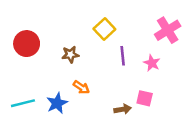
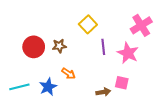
red circle: (27, 44) -> (34, 47), moved
pink star: (152, 63) -> (128, 53), size x1.5

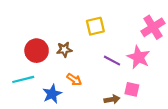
yellow square: (88, 24) -> (95, 26), turned 30
purple line: (103, 47) -> (112, 61), moved, turned -56
cyan line: (19, 87) -> (23, 79), moved

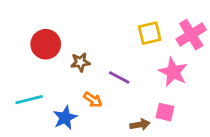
yellow square: (95, 26) -> (150, 33), moved
red circle: (37, 51) -> (46, 44), moved
purple line: (112, 61) -> (119, 77), moved

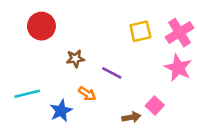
red circle: (46, 44) -> (41, 26), moved
pink star: (173, 72) -> (178, 68), moved
pink square: (165, 112) -> (155, 106), turned 30

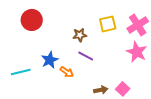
brown star: (75, 59) -> (80, 35), moved
pink square: (155, 106) -> (123, 89), moved
blue star: (61, 111) -> (50, 60), moved

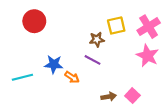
brown star: (80, 35) -> (97, 40), moved
blue star: (50, 60) -> (54, 64), turned 30

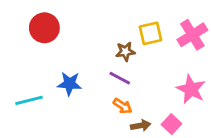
pink star: (147, 56) -> (191, 89), moved
orange arrow: (72, 77) -> (123, 106), moved

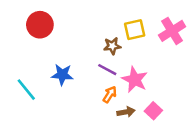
pink star: (191, 89) -> (135, 80), moved
cyan line: (29, 100) -> (26, 90), turned 65
orange arrow: (123, 106) -> (110, 95), turned -91

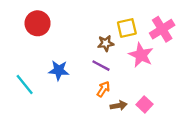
pink star: (135, 80) -> (141, 55), moved

